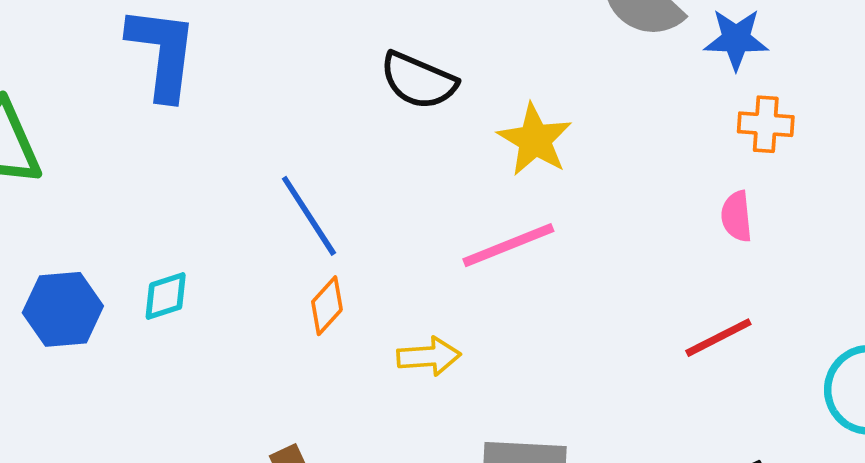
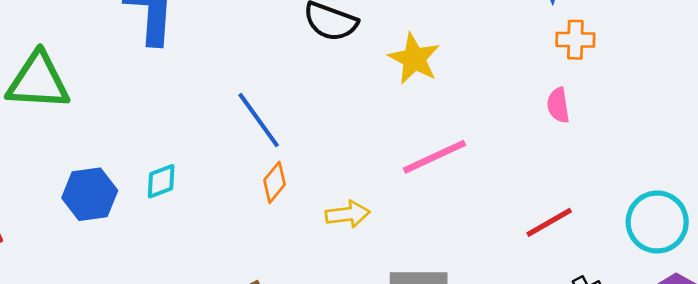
pink line: (508, 245) -> (435, 157), moved
red line: (718, 338) -> (549, 222), moved

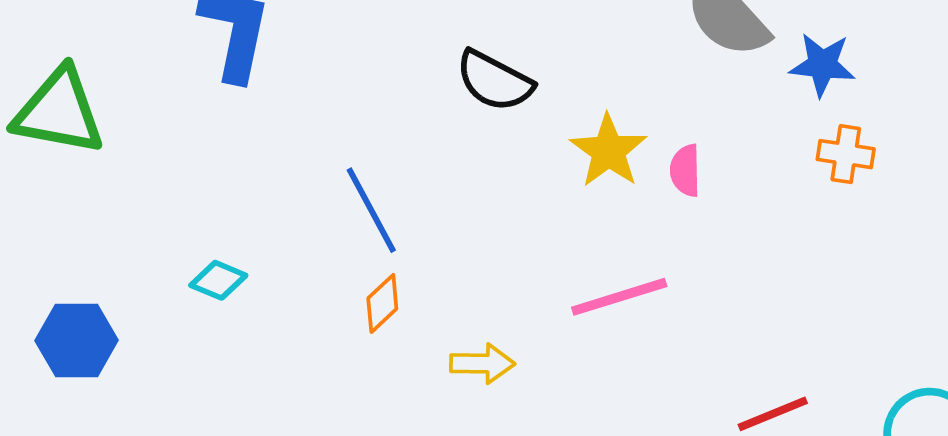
pink semicircle: (558, 105) -> (685, 170), moved
cyan diamond: (161, 181) -> (218, 280), turned 36
blue hexagon: (90, 194) -> (77, 340), moved

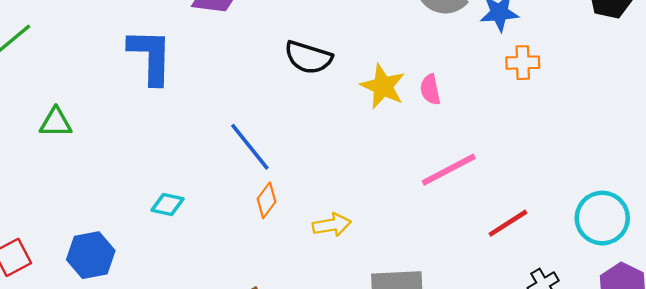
green triangle: (59, 112) -> (56, 123), size x0.6
pink line: (619, 297) -> (449, 170), moved

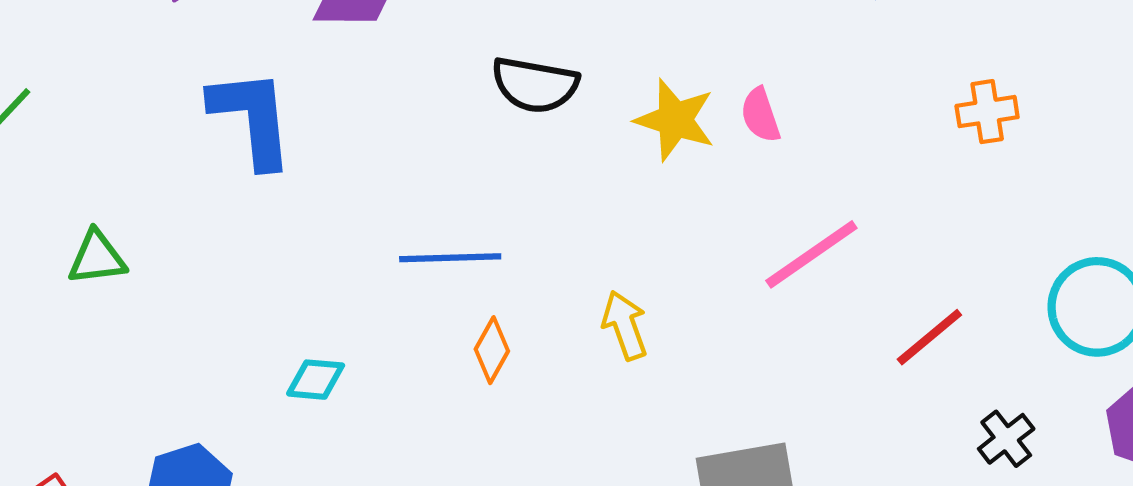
orange cross: (523, 63) -> (987, 112), moved
blue line: (250, 147) -> (450, 258), turned -46
yellow arrow: (332, 225) -> (625, 325), moved, turned -93

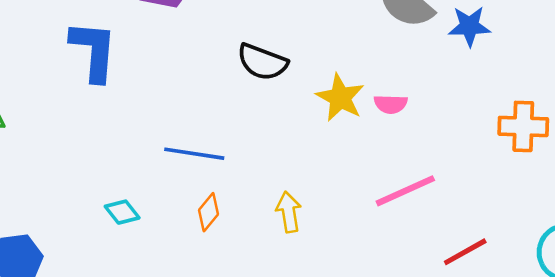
orange cross: (987, 112) -> (523, 126), size x1.4
pink semicircle: (760, 115) -> (391, 104), turned -80
cyan diamond: (316, 380) -> (122, 212), moved, turned 36

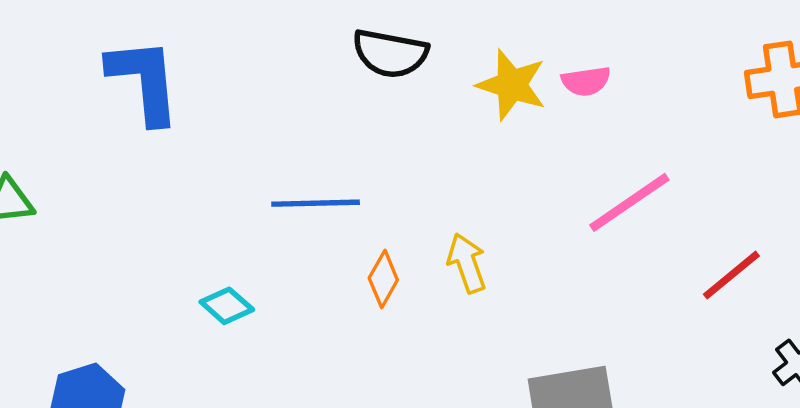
orange diamond: (208, 212) -> (383, 279), moved

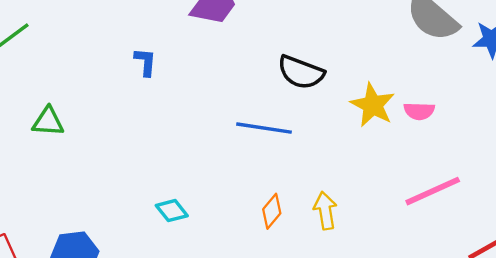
blue L-shape: (144, 81) -> (145, 62), size x0.5
blue line: (316, 203) -> (264, 128), moved

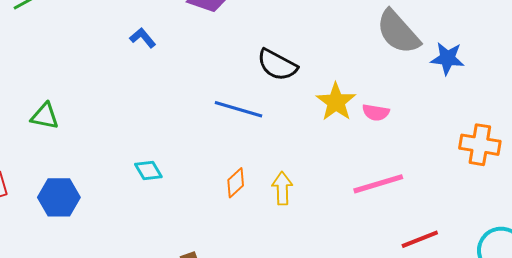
blue L-shape: (145, 62) -> (143, 38), turned -52
green triangle: (48, 122) -> (45, 116), moved

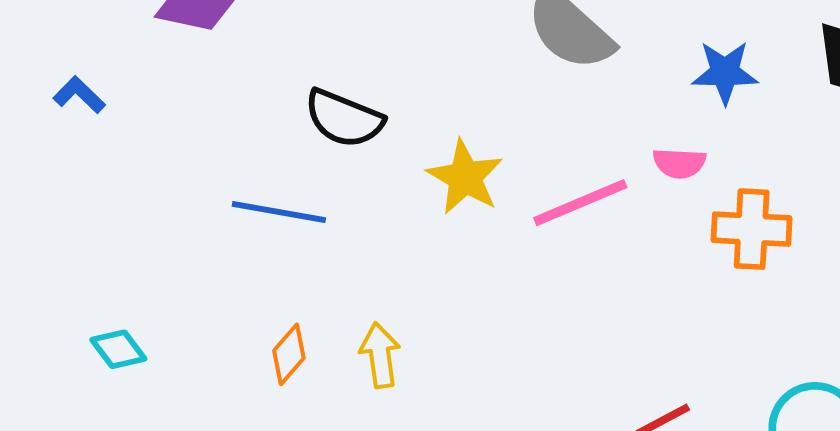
blue star: (447, 58) -> (725, 72), moved
pink semicircle: (376, 112) -> (679, 163), moved
pink line: (378, 184) -> (580, 203), moved

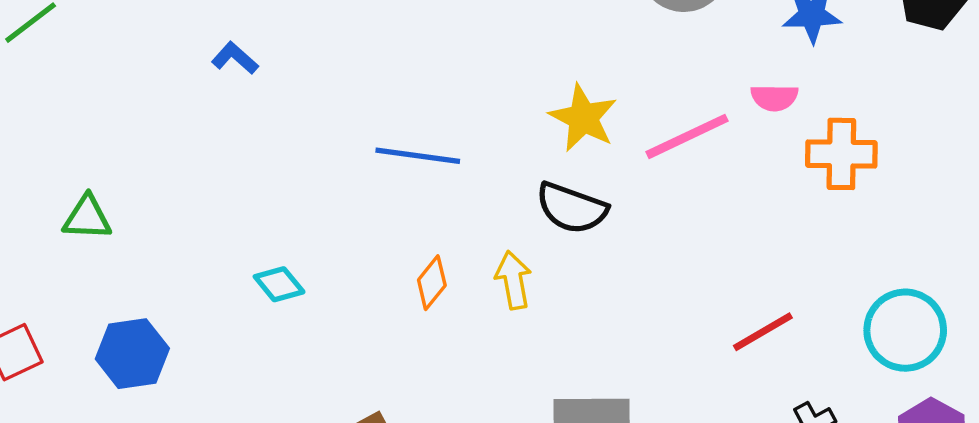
black semicircle: (344, 118) -> (572, 208), moved

